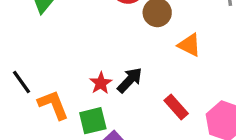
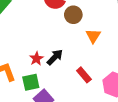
orange triangle: (189, 45) -> (93, 36), turned 35

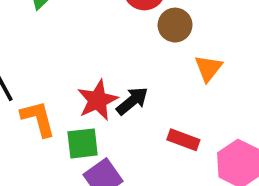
red star: (36, 59) -> (98, 100), size x1.5
red rectangle: (84, 75) -> (183, 140), turned -35

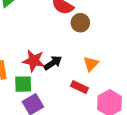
orange triangle: (208, 68) -> (91, 64), moved
red star: (98, 100) -> (34, 61), turned 30

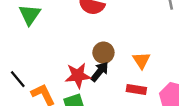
brown circle: (80, 23) -> (103, 53), moved

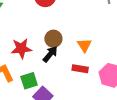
red star: (78, 76) -> (21, 48), moved

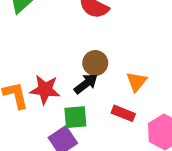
red star: (21, 48) -> (45, 90), moved
green square: (29, 81) -> (75, 117), moved

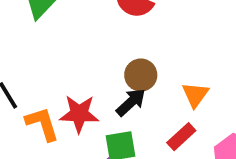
red rectangle: (123, 113) -> (181, 137), turned -60

